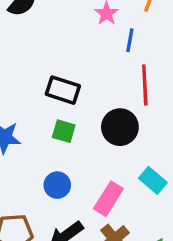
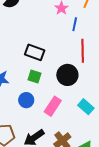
blue circle: (57, 185) -> (26, 100), moved
pink rectangle: (108, 199) -> (53, 106), moved

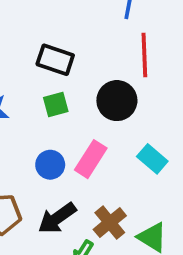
green square: (34, 76) -> (56, 104), turned -32
blue circle: (26, 100) -> (50, 165), moved

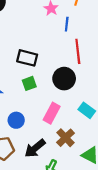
blue circle: (50, 165) -> (16, 120), moved
brown cross: (110, 223) -> (66, 138), moved

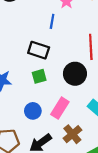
blue line: (67, 24) -> (52, 21), moved
blue circle: (16, 120) -> (33, 111), moved

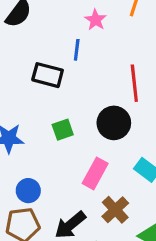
black rectangle: (39, 50) -> (48, 75), moved
blue circle: (33, 111) -> (28, 191), moved

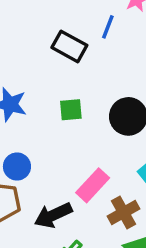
pink rectangle: (95, 173) -> (93, 185), moved
brown cross: (115, 210) -> (124, 212), moved

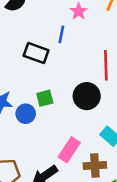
blue circle: (17, 167) -> (26, 114), moved
brown cross: (124, 212) -> (95, 166), turned 35

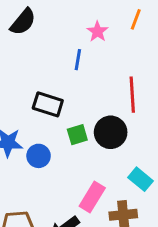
black rectangle: (36, 53) -> (48, 104), moved
green square: (45, 98) -> (77, 135), moved

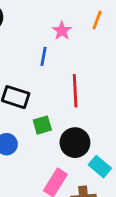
red line: (132, 95) -> (75, 91), moved
black circle: (111, 132) -> (75, 143), moved

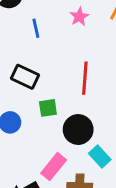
blue line: (44, 56) -> (36, 28), moved, turned -30

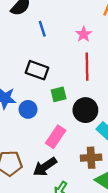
pink star: (79, 17) -> (84, 34), moved
pink rectangle: (54, 167) -> (56, 137), moved

